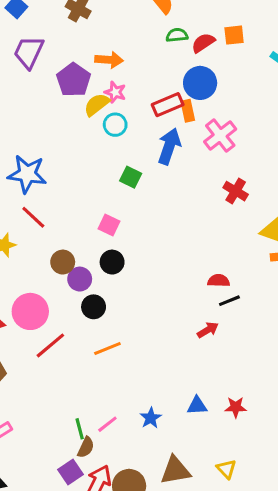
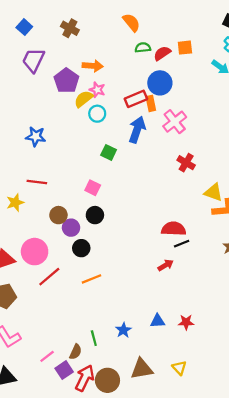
blue star: (27, 174) -> (36, 136), moved, size x0.7
red line: (33, 217) -> (37, 182), turned -36
red semicircle: (219, 281) -> (174, 229), size x1.5
pink line: (107, 424) -> (47, 356), moved
green line: (80, 429) -> (94, 338), moved

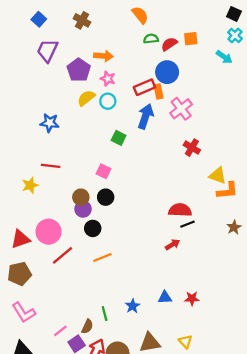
yellow semicircle: (84, 99) -> (86, 98), moved
brown circle: (58, 215) -> (81, 197), moved

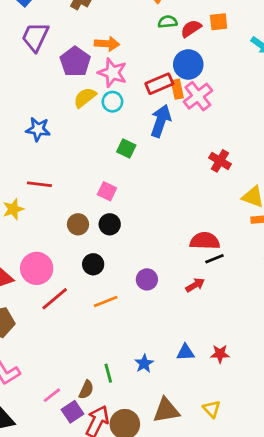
pink star: (108, 79) -> (112, 73), size x1.5
pink cross: (181, 109) -> (198, 96), moved
purple circle: (83, 209) -> (147, 279), moved

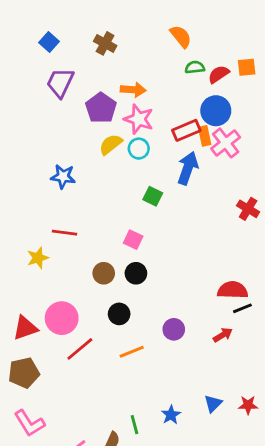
blue triangle: (185, 352) -> (213, 404), turned -42

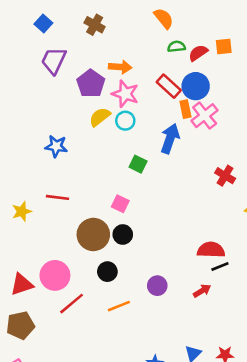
red rectangle: (186, 130) -> (169, 86), moved, turned 65
yellow star: (38, 258) -> (22, 211), moved
brown circle: (104, 273) -> (93, 234), size x1.6

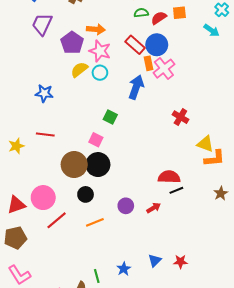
green square: (138, 164) -> (110, 117), moved
black circle: (123, 234) -> (98, 165), size x1.5
red arrow: (202, 291) -> (154, 208), moved

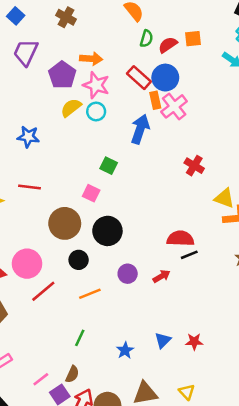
green semicircle: (141, 13) -> (146, 39), turned 112
black circle: (98, 165) -> (107, 231), moved
green line: (97, 276) -> (80, 338), moved, turned 40

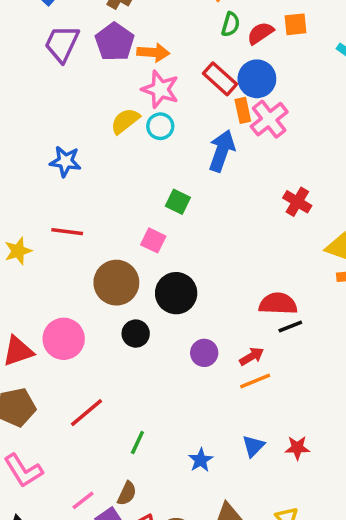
purple pentagon: (62, 75) -> (115, 42), moved
red line: (43, 291) -> (86, 413), moved
orange line: (90, 294) -> (255, 381), moved

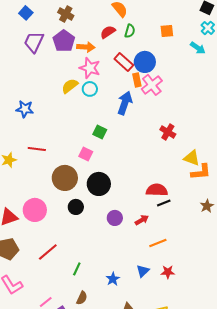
red semicircle: (260, 33) -> (108, 32), moved
blue star: (65, 161) -> (25, 109), moved
orange line: (255, 381) -> (158, 243), moved
brown semicircle: (127, 493) -> (82, 298), moved

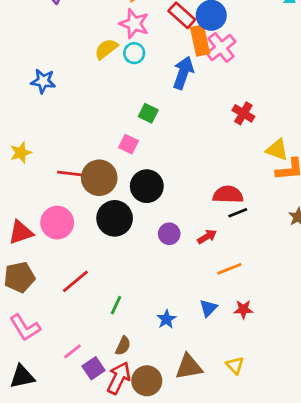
orange rectangle: (137, 80) -> (200, 41), size x1.5
red line: (37, 149) -> (70, 174), moved
black circle: (76, 207) -> (115, 218), size x1.6

